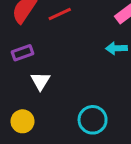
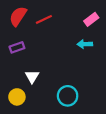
white triangle: (40, 81) -> (32, 76), moved

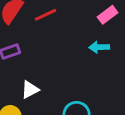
white triangle: (32, 76) -> (30, 90), turned 32

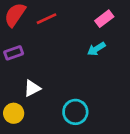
cyan arrow: (99, 47) -> (96, 49), turned -30

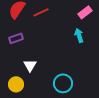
cyan arrow: (96, 49) -> (79, 35), turned 104
white triangle: (32, 88) -> (30, 65), turned -32

